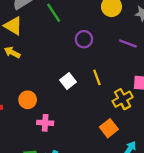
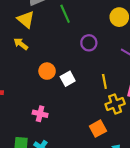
yellow line: (97, 77) -> (104, 81), moved
orange circle: (28, 100) -> (47, 71), moved

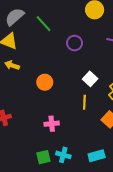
white square: (68, 79) -> (90, 79), moved
yellow line: (104, 81) -> (84, 102), moved, turned 32

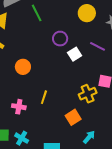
white square: (90, 79) -> (75, 54), moved
yellow line: (84, 102) -> (44, 97), moved

